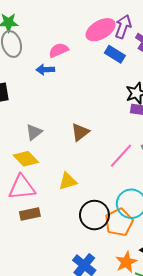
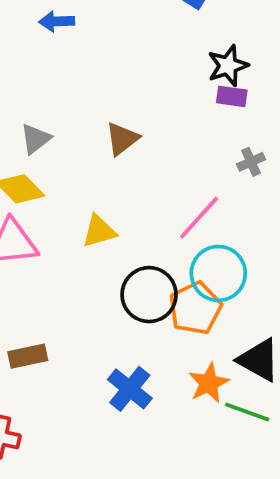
pink line: (121, 156) -> (199, 218), moved
brown rectangle: (30, 214) -> (28, 356), moved

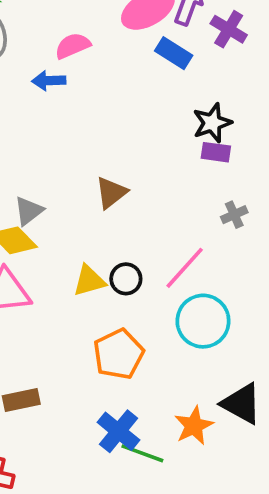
gray triangle: (36, 139) -> (29, 211), moved
black circle: (149, 295) -> (126, 279), moved, size x0.6
orange pentagon: (195, 308) -> (119, 354), moved
green line: (247, 412) -> (142, 453), moved

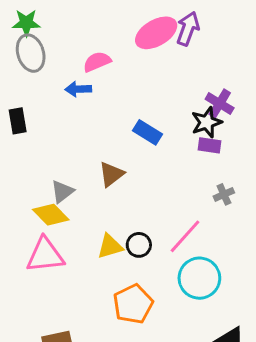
purple cross: (229, 29) -> (220, 104), moved
blue rectangle: (174, 53) -> (147, 132), moved
brown triangle: (111, 193) -> (111, 174), moved

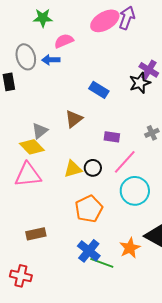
green star: (26, 23) -> (43, 18), moved
gray ellipse: (31, 53) -> (26, 57), moved
purple rectangle: (210, 145) -> (112, 137), moved

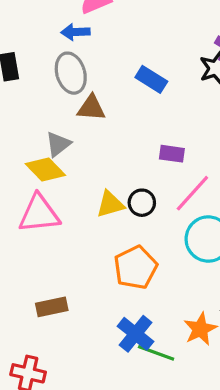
gray ellipse: (26, 57) -> (71, 73), moved
brown triangle: (74, 119) -> (91, 108), moved, turned 42

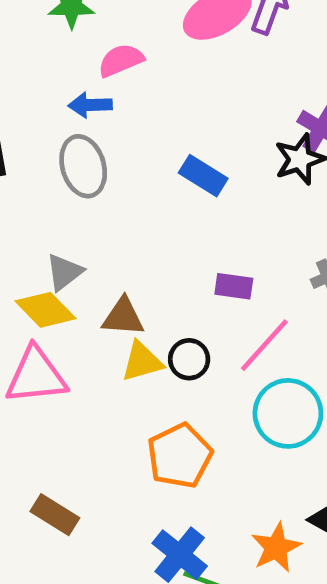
brown triangle: (91, 108) -> (123, 317), moved
brown rectangle: (52, 307) -> (55, 515), turned 44

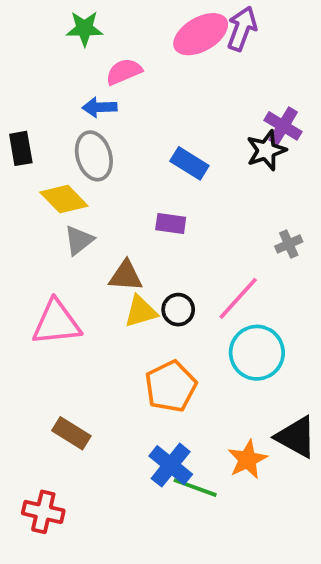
purple rectangle: (234, 286) -> (171, 223), moved
yellow diamond: (45, 310) -> (64, 199), moved

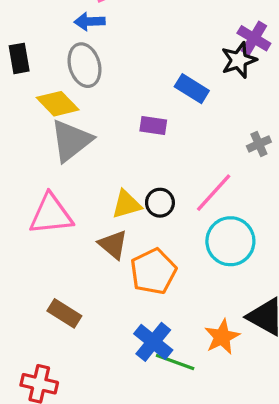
blue rectangle: (189, 163) -> (192, 89), moved
gray triangle: (79, 240) -> (71, 141), size x1.6
brown triangle: (126, 276) -> (113, 245), moved, turned 36

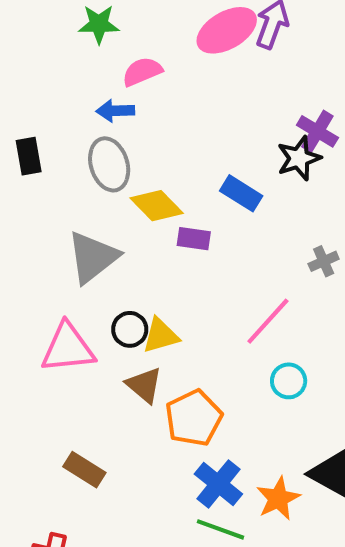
yellow diamond: (58, 104) -> (157, 206), moved
black circle: (160, 203) -> (130, 329), moved
cyan circle: (230, 241) -> (289, 381), size x0.6
blue cross: (153, 342) -> (218, 484), moved

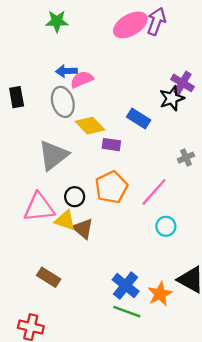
pink semicircle: (142, 72) -> (82, 79), moved
yellow triangle: (161, 336) -> (65, 220), moved, turned 35
orange pentagon: (194, 418) -> (111, 187), moved

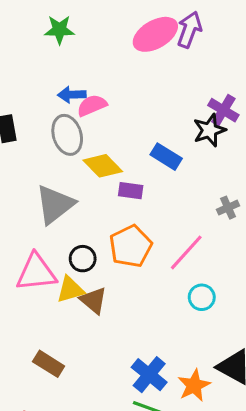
yellow triangle: (65, 220) -> (70, 290), turned -35

